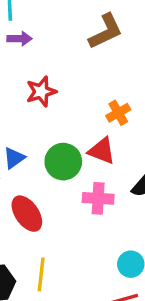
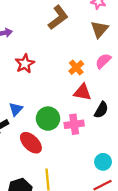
red triangle: (102, 151) -> (83, 92), moved
green circle: (63, 162) -> (48, 119), moved

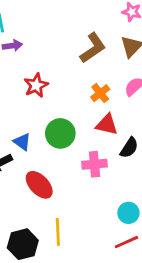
brown L-shape: (58, 18) -> (93, 48), moved
blue triangle: (16, 109) -> (22, 142), turned -40
green circle: (48, 119) -> (60, 133), moved

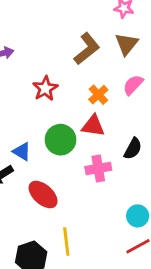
red star: (36, 85) -> (45, 88), moved
red triangle: (107, 124) -> (93, 126), moved

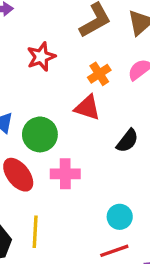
green circle: (61, 140) -> (40, 134), moved
pink cross: (98, 168) -> (65, 174), moved

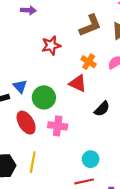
orange cross: (99, 74) -> (89, 62), turned -32

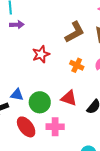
red triangle: (78, 83) -> (69, 98), moved
blue triangle: (20, 86) -> (17, 95), turned -32

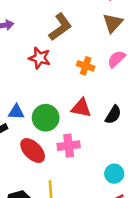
brown L-shape: (75, 32) -> (60, 27), moved
red star: (41, 54) -> (40, 58), turned -30

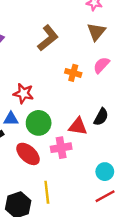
red star: (40, 58) -> (23, 93), moved
red triangle: (81, 108) -> (78, 126), moved

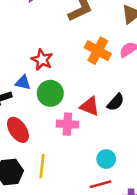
orange cross: (73, 73) -> (98, 51), size x1.5
red ellipse: (28, 154) -> (18, 130), moved

